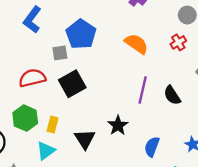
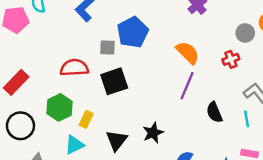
purple line: (143, 90) -> (187, 86), moved

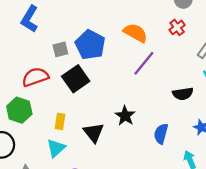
blue pentagon: (133, 32) -> (90, 45), moved
purple line: (187, 86) -> (144, 63), turned 32
green hexagon: (59, 107) -> (19, 110), moved
black semicircle: (214, 112) -> (183, 94), moved, turned -60

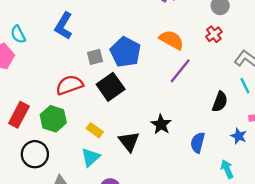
black semicircle: (183, 94) -> (220, 102), turned -60
yellow rectangle: (60, 121) -> (95, 130), turned -63

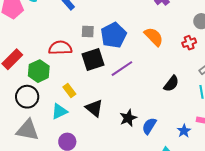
purple line: (180, 71) -> (122, 69), moved
black semicircle: (220, 102) -> (171, 84), moved
black star: (161, 124) -> (128, 118), moved
black triangle: (129, 142) -> (94, 108), turned -30
black circle: (35, 154) -> (27, 97), moved

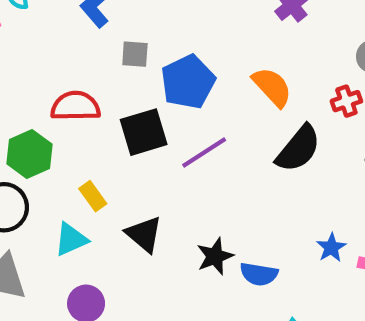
gray square: (88, 31) -> (135, 54), moved
black semicircle: (171, 84) -> (298, 149), moved, size x1.4
blue semicircle: (149, 126) -> (259, 274), turned -114
blue star: (184, 131) -> (331, 248), moved

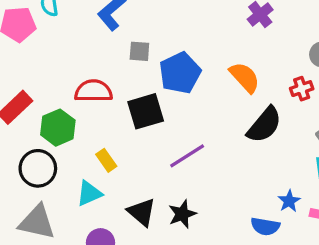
purple line: (204, 152) -> (187, 156), moved
black triangle: (144, 234) -> (142, 212), moved
black star: (215, 256) -> (182, 214), moved
blue semicircle: (259, 274) -> (265, 226), moved

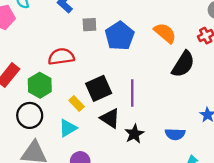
black square: (146, 111) -> (99, 88), moved
purple line: (187, 156) -> (132, 93), turned -50
black triangle: (142, 212) -> (110, 118), moved
blue semicircle: (265, 226) -> (175, 134), moved

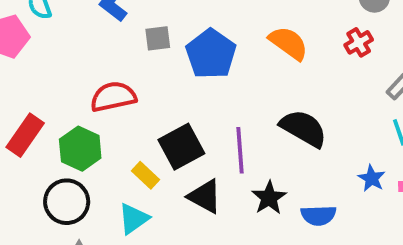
black semicircle: (183, 64) -> (303, 128), moved, turned -88
black star: (134, 134) -> (269, 198), moved

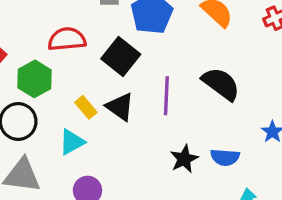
black square: (181, 147) -> (121, 56), moved, turned -30
black triangle: (205, 196) -> (120, 107), moved
black star: (269, 198) -> (184, 159), moved

